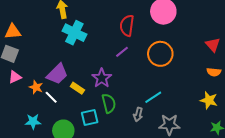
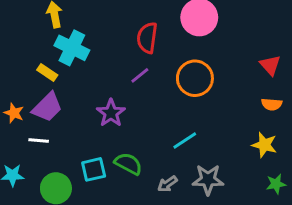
orange star: (36, 87) -> (14, 113), moved
yellow rectangle: (77, 88) -> (47, 72), moved
white line: (51, 97) -> (39, 140), turned -40
green semicircle: (109, 103) -> (128, 164), moved, turned -48
gray arrow: (138, 114) -> (167, 184), moved, turned 40

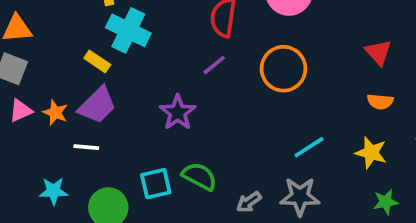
cyan line: (185, 140) -> (309, 147), moved

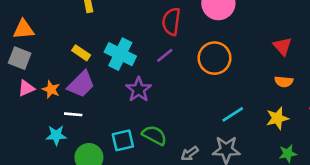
cyan cross: (128, 30) -> (120, 54), moved
yellow star: (371, 153) -> (277, 118), turned -30
cyan star: (54, 191) -> (56, 135), moved

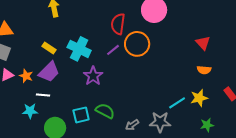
orange circle: (214, 58) -> (137, 44), moved
cyan line: (233, 114) -> (177, 103), moved

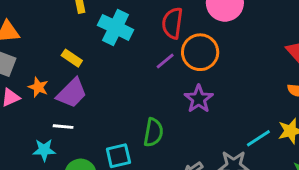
cyan cross: (79, 49) -> (116, 27), moved
orange star: (26, 76) -> (38, 87), moved
purple star: (93, 76) -> (199, 99), moved
green semicircle: (105, 111) -> (153, 132), moved, turned 72

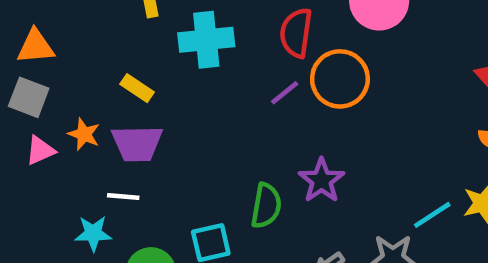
cyan cross: (116, 27) -> (206, 40), turned -32
purple trapezoid: (72, 93) -> (137, 143), turned 44
purple star: (199, 99) -> (321, 180), moved

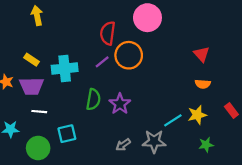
cyan cross: (206, 40) -> (65, 68), moved
white line: (123, 197) -> (39, 112), moved
green semicircle: (266, 206) -> (93, 99), moved

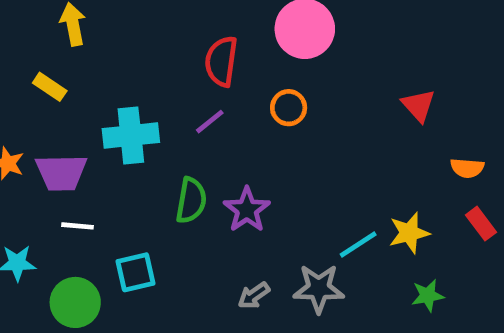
orange circle: (129, 55) -> (289, 108), moved, size x0.6
yellow rectangle: (31, 60) -> (50, 87), moved
orange semicircle: (203, 84) -> (467, 168), moved

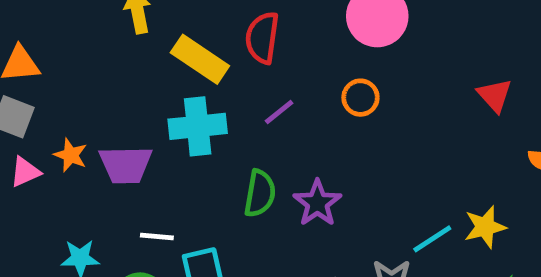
red semicircle: (221, 61) -> (262, 38), moved
yellow rectangle: (50, 87) -> (200, 59), moved, size x1.6
white line: (78, 226) -> (157, 237), moved

